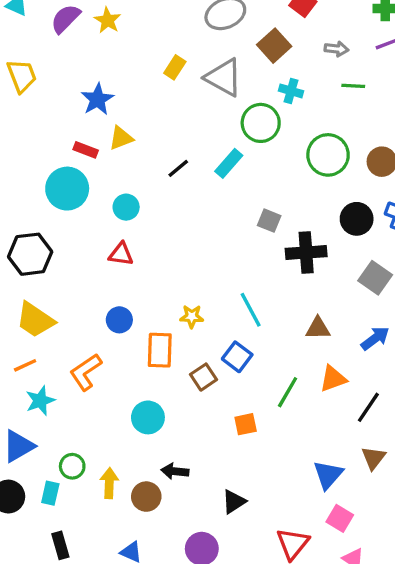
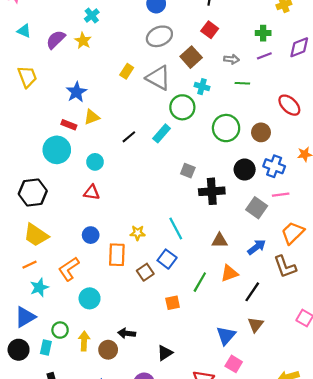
cyan circle: (148, 417) -> (90, 298), moved

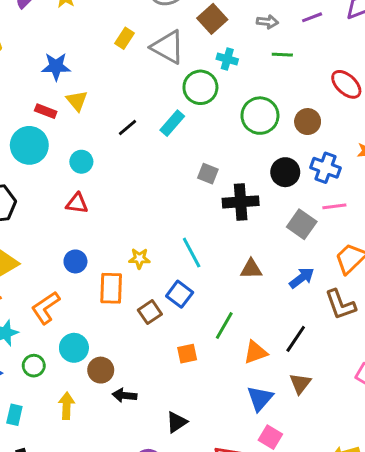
blue star: (76, 92) -> (56, 66), turned 30
yellow triangle: (92, 117) -> (77, 101), turned -49
orange triangle: (229, 273) -> (256, 352), moved
green circle: (60, 330) -> (34, 366), moved
brown circle: (108, 350) -> (101, 370), moved

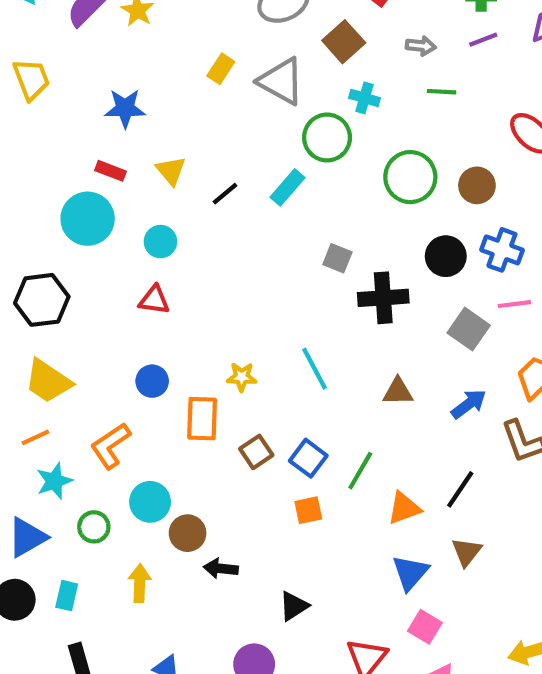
yellow triangle: (77, 101) -> (171, 171), moved
blue square: (180, 294) -> (308, 458), moved

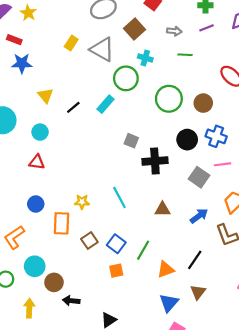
red rectangle: (110, 171) -> (14, 40), moved

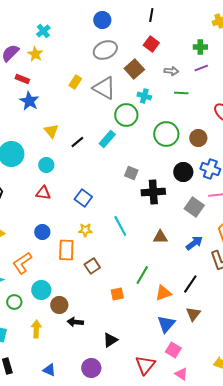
blue star: (22, 63) -> (29, 101), turned 30
blue square: (116, 244) -> (83, 198), moved

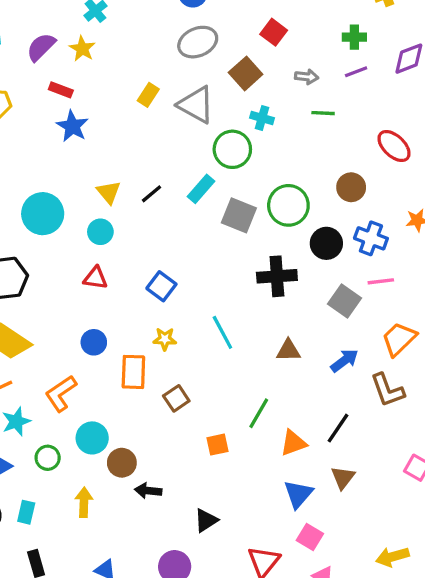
yellow triangle: (51, 131) -> (109, 192), moved
green circle: (166, 134) -> (288, 205), moved
gray square: (131, 173) -> (239, 215), moved, size x1.5

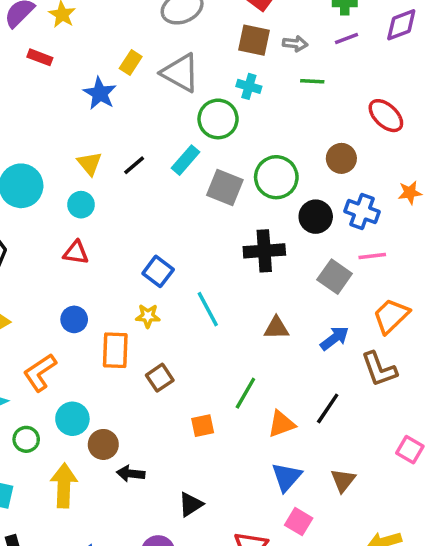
brown square: (246, 73) -> (254, 40), moved, turned -36
blue star: (72, 126) -> (100, 93), moved
blue square: (161, 286) -> (158, 271), moved
brown triangle: (343, 478) -> (343, 480), moved
yellow arrow: (84, 502) -> (64, 486), size x1.4

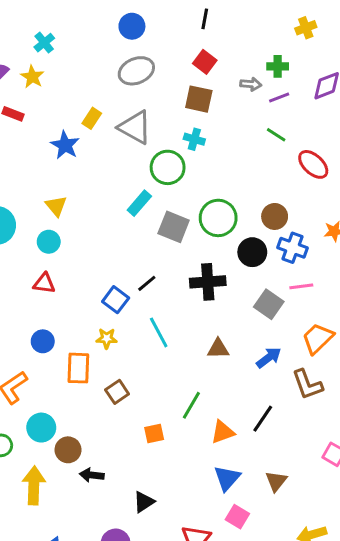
gray arrow: (295, 44) -> (251, 84), moved
green line: (312, 81) -> (276, 135), moved, turned 30
brown circle: (341, 158) -> (275, 216), moved
black line: (134, 165) -> (147, 283), moved

